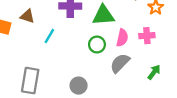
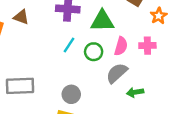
cyan line: (49, 36) -> (69, 45), moved
green arrow: (154, 72) -> (135, 92), moved, turned -140
gray rectangle: (30, 81) -> (20, 86), turned 75

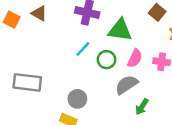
green arrow: (135, 92) -> (142, 107), turned -56

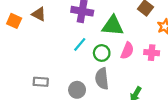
gray rectangle: (27, 82) -> (41, 82), moved, size x0.6
gray semicircle: (127, 85) -> (102, 79), moved, turned -60

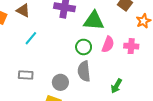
cyan line: (80, 44) -> (31, 38), moved

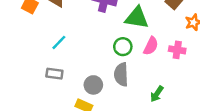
cyan line: (31, 38) -> (59, 42), moved

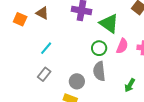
green triangle: (137, 18) -> (109, 24), turned 30
gray rectangle: (54, 74) -> (44, 74), turned -56

